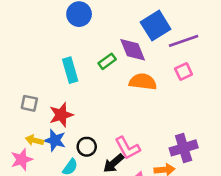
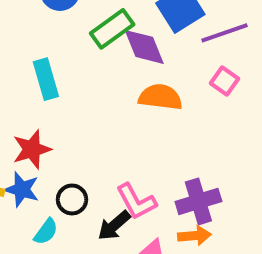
green rectangle: (107, 61) -> (112, 29), moved, size x1.5
pink square: (184, 71) -> (225, 81), turned -30
purple cross: (184, 148) -> (198, 201), moved

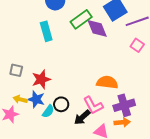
cyan rectangle: (46, 79) -> (46, 31), moved
orange semicircle: (160, 97) -> (107, 82), moved
cyan semicircle: (46, 232) -> (48, 111), moved

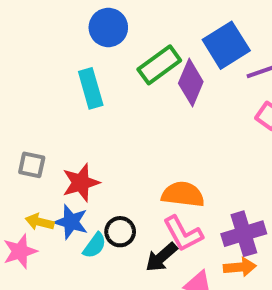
purple diamond: (97, 28) -> (191, 82), turned 45
orange semicircle: (107, 82) -> (183, 194), moved

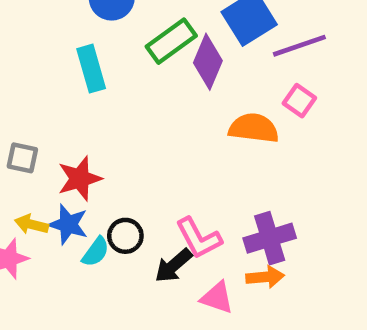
orange semicircle: (183, 194) -> (254, 128), moved

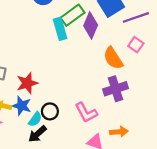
cyan rectangle: (91, 69) -> (60, 29), moved
orange semicircle: (254, 128) -> (113, 58), turned -130
purple cross: (270, 238) -> (116, 89), moved
black arrow: (173, 266) -> (37, 134), moved

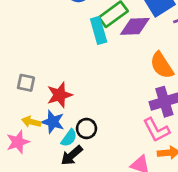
purple diamond: (91, 25) -> (135, 26), turned 65
pink L-shape: (86, 113) -> (156, 130), moved

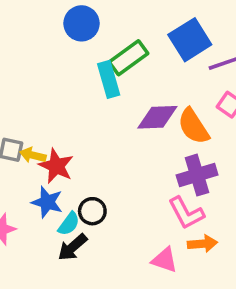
purple diamond: (135, 26) -> (157, 117), moved
red star: (60, 95) -> (56, 166), turned -30
yellow arrow: (31, 122) -> (33, 155), moved

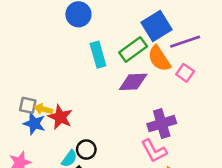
green rectangle: (128, 58) -> (133, 49), moved
orange semicircle: (193, 126) -> (159, 59), moved
blue star: (47, 202) -> (34, 124), moved

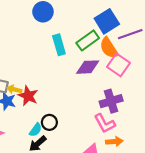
pink square: (185, 73) -> (118, 65), moved, size x1.5

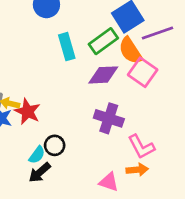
purple cross: (111, 101) -> (109, 118), moved, turned 35
pink L-shape: (105, 123) -> (141, 147), moved

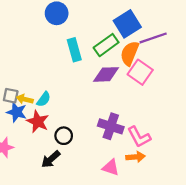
orange semicircle: (130, 51) -> (130, 53), turned 55
red star: (28, 112) -> (38, 122), moved
purple cross: (109, 118) -> (111, 126), moved
cyan semicircle: (37, 155) -> (44, 99), moved

